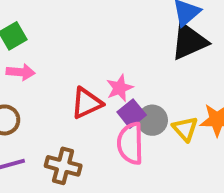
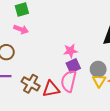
red triangle: (87, 103) -> (51, 89), moved
gray circle: (152, 120) -> (98, 69), moved

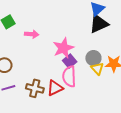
pink arrow: (21, 29) -> (32, 34), moved
pink star: (70, 51) -> (63, 48), size x1.5

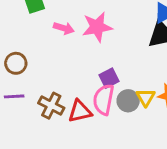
pink star: (63, 48) -> (97, 27), moved
gray circle: (93, 58) -> (128, 101), moved

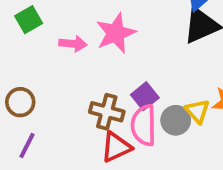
purple line: (14, 96) -> (27, 145), turned -48
brown cross: (51, 106) -> (107, 112), moved

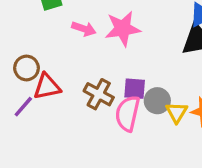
purple square: (145, 96) -> (135, 89), turned 30
gray circle: (176, 120) -> (157, 101), moved
red triangle: (116, 147) -> (47, 87), moved

